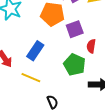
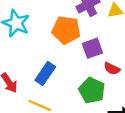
red semicircle: (91, 46) -> (112, 69), turned -72

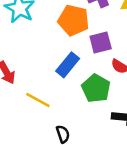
blue rectangle: (45, 73) -> (68, 65), moved

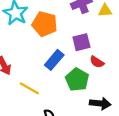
orange pentagon: (74, 20) -> (45, 24), moved

